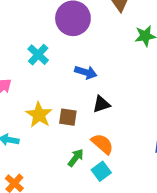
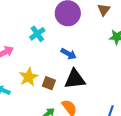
black triangle: (101, 104) -> (75, 79), size x1.6

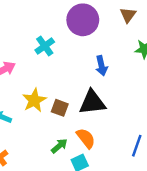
blue arrow: (69, 54) -> (101, 66), moved, turned 49

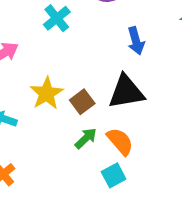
brown square: (60, 108) -> (82, 102), turned 36
green arrow: (59, 146) -> (86, 138), moved

